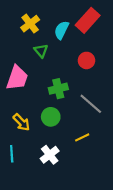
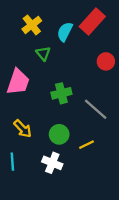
red circle: (86, 60) -> (106, 61), moved
green circle: (51, 117) -> (59, 134), moved
white cross: (50, 155) -> (52, 163), turned -30

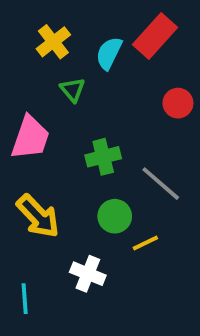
yellow arrow: (23, 129) -> (38, 216), size x1.4
green circle: (59, 134) -> (115, 216), moved
cyan line: (12, 162) -> (25, 299), moved

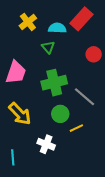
cyan semicircle: (109, 53) -> (57, 28), turned 66
green triangle: (73, 90) -> (48, 47), moved
green cross: (103, 157) -> (54, 83), size x1.4

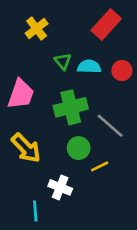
cyan semicircle: (57, 28) -> (89, 67), moved
cyan line: (13, 157) -> (35, 211), moved

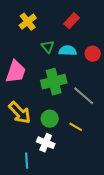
red rectangle: (106, 25) -> (72, 21), moved, size x0.7
green circle: (79, 148) -> (50, 119), moved
yellow line: (100, 166) -> (76, 127), turned 56

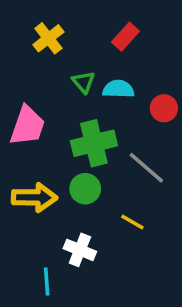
red circle: (93, 54) -> (164, 108), moved
yellow arrow: (20, 113) -> (34, 197), turned -45
green circle: (50, 119) -> (85, 189), moved

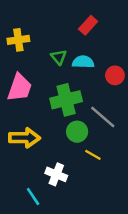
yellow cross: (48, 38) -> (18, 40), moved, turned 30
green circle: (85, 189) -> (77, 132), moved
cyan line: (47, 281) -> (33, 196), turned -30

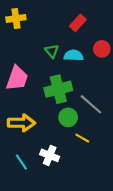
yellow cross: (18, 40) -> (16, 18), moved
red circle: (115, 75) -> (102, 49), moved
cyan line: (33, 196) -> (21, 162), moved

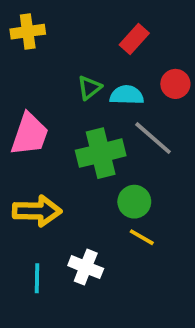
green triangle: (52, 51) -> (89, 88), turned 32
gray line: (91, 104) -> (153, 138), moved
green circle: (68, 117) -> (134, 202), moved
cyan line: (21, 162) -> (37, 278), turned 35

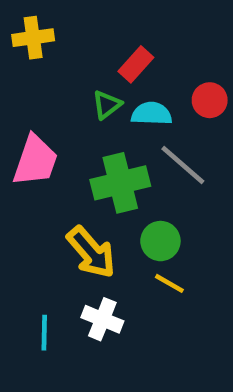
red rectangle: (134, 39) -> (136, 64), moved
yellow arrow: (37, 211) -> (91, 252), moved, turned 48

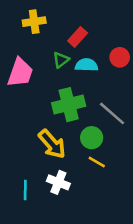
yellow cross: (33, 38) -> (34, 22), moved
pink trapezoid: (35, 161) -> (20, 73), moved
gray line: (183, 165) -> (112, 113), moved

